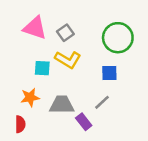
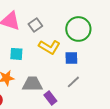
yellow L-shape: (68, 60) -> (49, 47), moved
gray line: (102, 102) -> (73, 82), moved

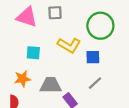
gray square: (35, 25) -> (55, 13), moved, turned 32

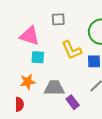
pink triangle: (27, 17) -> (30, 36), moved
yellow L-shape: (69, 45) -> (72, 50), turned 35

